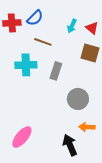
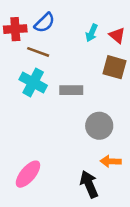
brown line: (43, 42) -> (38, 52), moved
cyan cross: (26, 65) -> (33, 82), turned 30
gray rectangle: (56, 71) -> (71, 90), turned 72

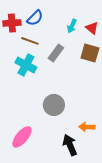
gray rectangle: (71, 90) -> (56, 53), moved, turned -54
gray circle: (99, 126) -> (54, 105), moved

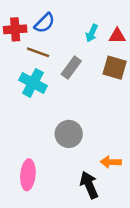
red triangle: (92, 28) -> (117, 36), turned -40
pink ellipse: (22, 137) -> (28, 175), turned -35

